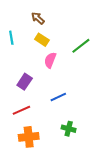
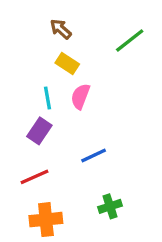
cyan line: (11, 38) -> (48, 98), moved
green line: (81, 46) -> (130, 41), moved
green cross: (69, 129) -> (110, 206), turned -32

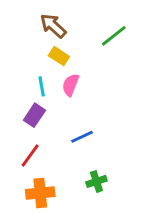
brown arrow: (61, 29) -> (53, 26), size x1.4
red line: (34, 177) -> (30, 156), turned -30

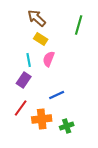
green line: (114, 36) -> (79, 25), turned -36
orange cross: (40, 193) -> (42, 119), moved

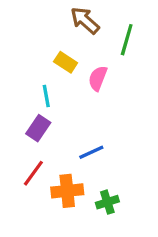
brown arrow: (37, 18) -> (85, 20), moved
pink semicircle: (49, 59) -> (98, 78), moved

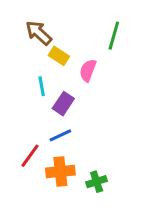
brown arrow: (85, 20) -> (39, 33), moved
purple rectangle: (38, 128) -> (63, 104), moved
blue line: (91, 152) -> (60, 135), moved

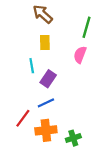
brown arrow: (39, 33) -> (43, 14), moved
yellow rectangle: (59, 56) -> (45, 43), turned 56
pink semicircle: (88, 70) -> (80, 55), moved

